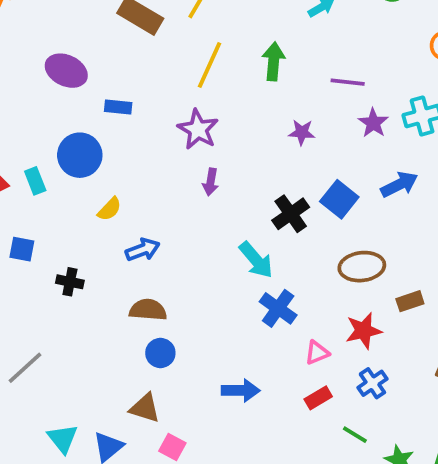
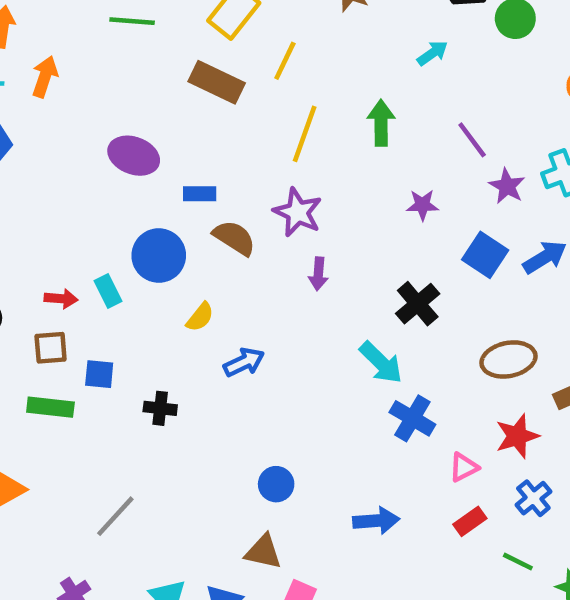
purple line: (348, 82) -> (472, 140), turned 52
blue square: (339, 199) -> (485, 255), moved
brown semicircle: (148, 310) -> (234, 238), moved, turned 33

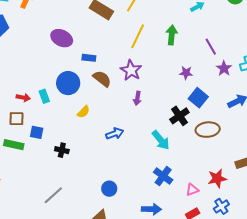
blue square: (485, 255) -> (198, 98), moved
brown ellipse: (508, 359) -> (208, 130), moved
blue arrow: (244, 362) -> (115, 134), moved
blue cross: (412, 418) -> (163, 176), moved
gray line: (115, 516) -> (53, 195), moved

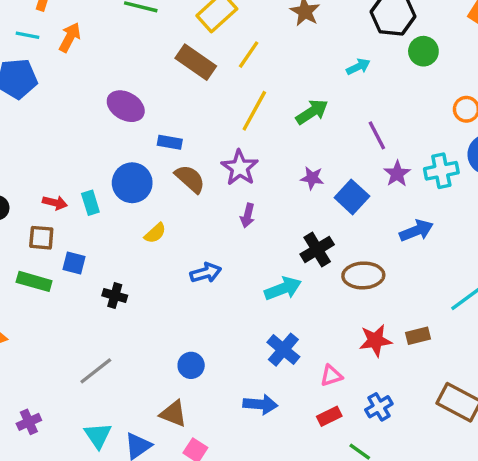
green arrow: (172, 35) -> (312, 112), turned 48
purple star: (186, 73) -> (312, 178), moved
blue square: (198, 98) -> (352, 197), moved
cyan arrow: (161, 140) -> (283, 288), turned -75
red star: (217, 178) -> (375, 340), moved

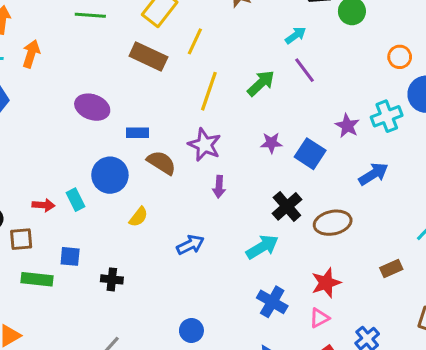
purple line: (377, 135) -> (305, 70), moved
brown square: (41, 238) -> (21, 239), moved
red star: (375, 340) -> (326, 283), moved

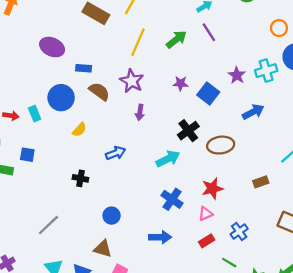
black cross: (112, 279) -> (80, 178), moved

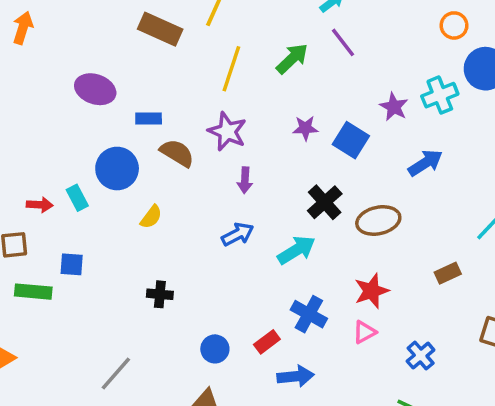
blue arrow: (116, 153) -> (238, 234), moved
red rectangle: (207, 241) -> (267, 342), moved

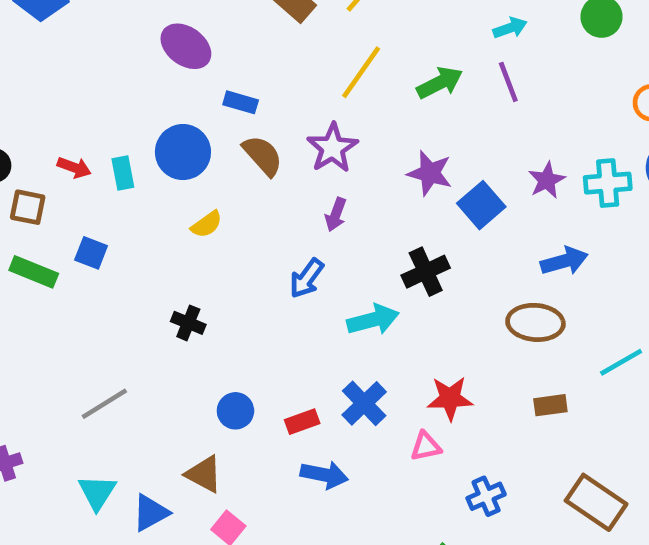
purple star: (305, 128) -> (430, 173), size x1.4
brown ellipse: (378, 220) -> (535, 322), moved
blue arrow: (238, 234) -> (307, 278), turned 136

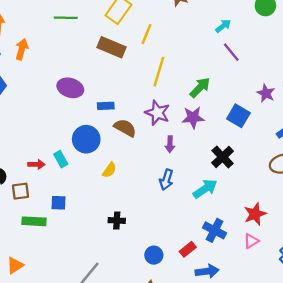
green arrow: (440, 83) -> (200, 88), moved
purple star: (430, 173) -> (193, 118), moved

